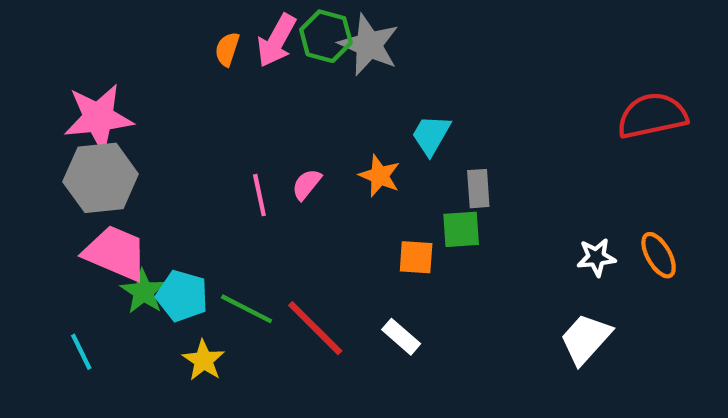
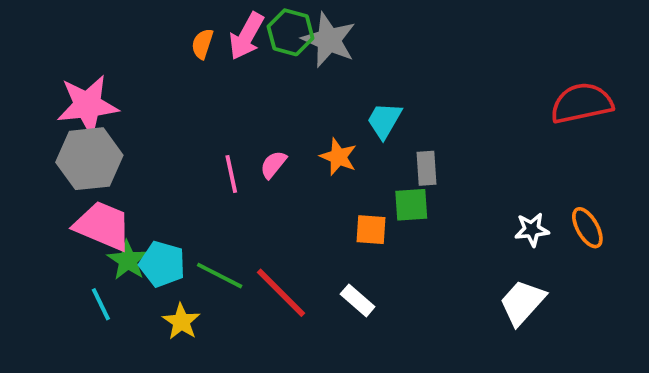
cyan line: (81, 352) -> (101, 304), moved

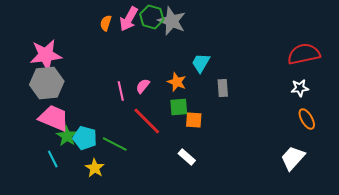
green square: (411, 205) -> (179, 107), moved
white star: (532, 230) -> (300, 88), moved
red line: (281, 293) -> (147, 121), moved
white trapezoid: (522, 302) -> (293, 158), moved

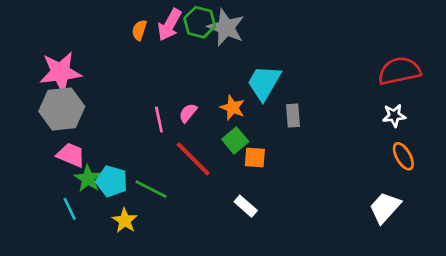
cyan trapezoid: (201, 63) -> (264, 83), size x1.4
green square: (179, 107) -> (235, 140), turned -36
pink trapezoid: (54, 118) -> (71, 155), size x0.7

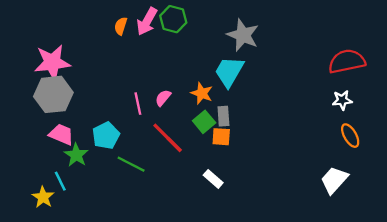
gray star: (226, 27) -> (243, 35), moved
gray rectangle: (293, 116) -> (223, 116), moved
cyan pentagon: (112, 181) -> (106, 136), moved, turned 30
yellow star: (125, 221) -> (43, 197), moved

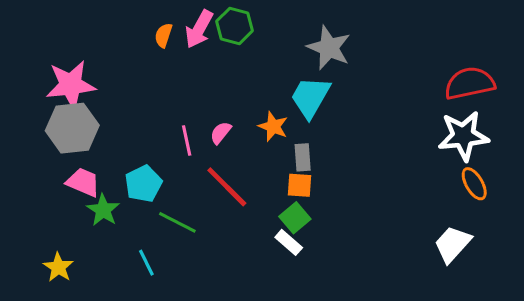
white star: (342, 100) -> (463, 136), size x1.8
green square: (204, 122) -> (295, 218), moved
cyan line: (60, 181) -> (146, 263), moved

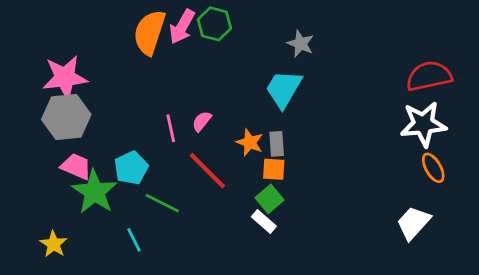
orange semicircle: (163, 35) -> (150, 32), size x2.0
gray star: (329, 48) -> (301, 44), size x0.7
orange star: (273, 127) -> (250, 142), moved
green star: (103, 210) -> (94, 192), size x1.5

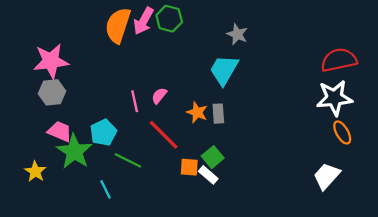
gray hexagon: (66, 117) -> (52, 92), size x0.7
orange square: (274, 169) -> (189, 167), moved
yellow star: (54, 244) -> (35, 172), moved

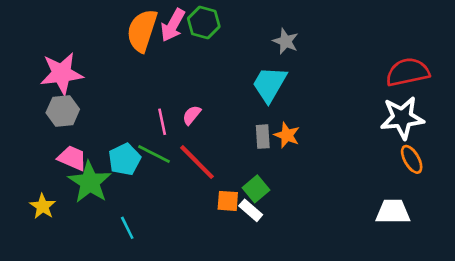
orange star: (197, 112) -> (287, 135), moved
green line: (128, 160) -> (154, 154), moved
white trapezoid: (327, 176) -> (393, 212), turned 48

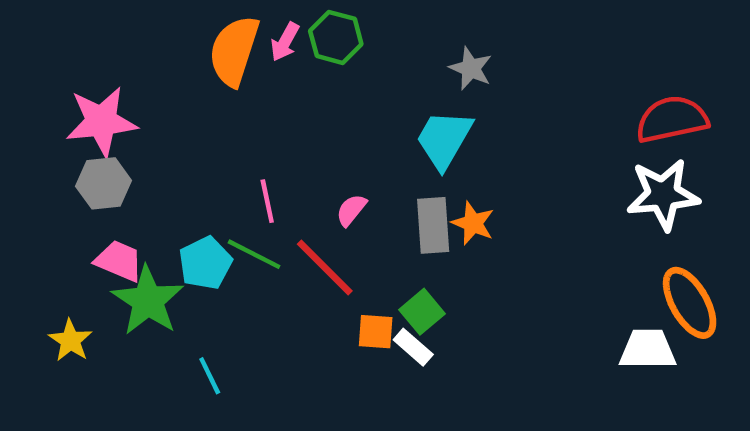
pink arrow: (173, 25) -> (285, 42), size x0.7
pink semicircle: (192, 115) -> (351, 210), moved
gray rectangle: (263, 137) -> (433, 225), size x1.4
orange ellipse: (412, 159) -> (690, 303), moved, size x1.5

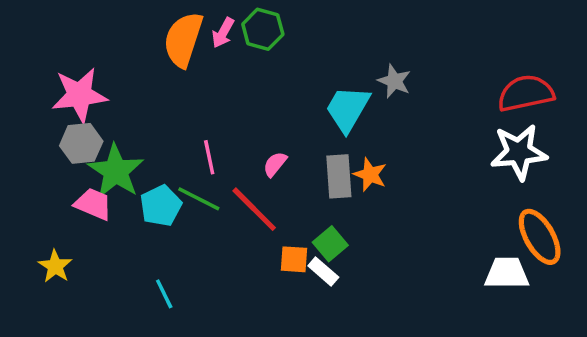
gray star: (471, 68) -> (394, 81), moved
green star: (148, 301) -> (116, 171), moved

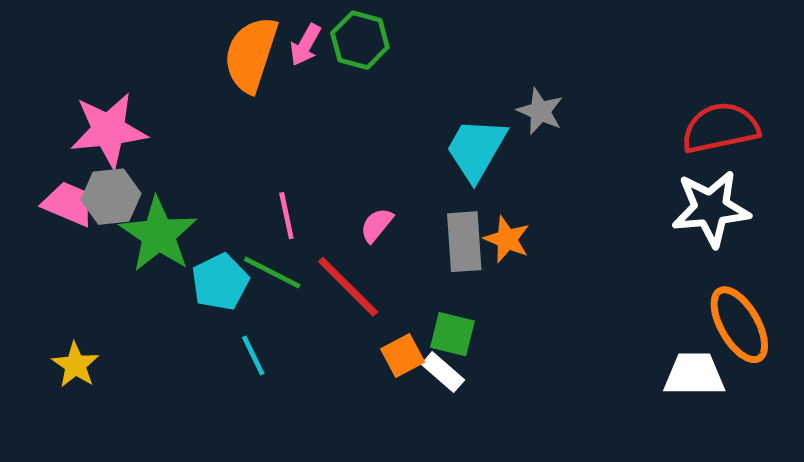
pink trapezoid: (93, 204) -> (68, 204), moved
green square: (330, 244) -> (452, 334), turned -36
orange square: (294, 259) -> (403, 355), turned -32
cyan line: (164, 294) -> (253, 355), moved

